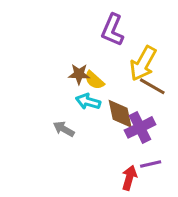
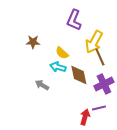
brown star: (79, 74) -> (33, 42), moved
brown line: (152, 86) -> (100, 57), turned 36
purple cross: (140, 127) -> (104, 84), moved

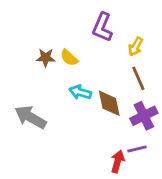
yellow arrow: (94, 42) -> (136, 47), moved, size x0.6
yellow semicircle: (62, 53) -> (69, 58), moved
gray arrow: (42, 85) -> (30, 117), moved, size x1.6

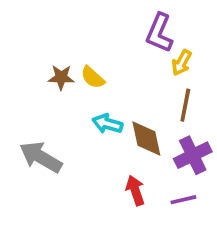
purple L-shape: (102, 27) -> (159, 33), moved
brown line: (138, 78) -> (185, 105), turned 35
red arrow: (118, 161) -> (135, 190), moved, turned -35

